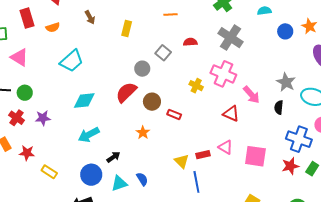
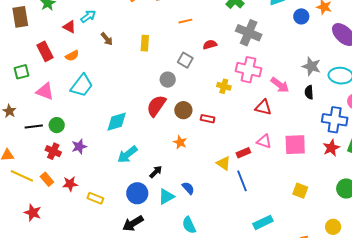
cyan trapezoid: (72, 61) -> (82, 85), moved

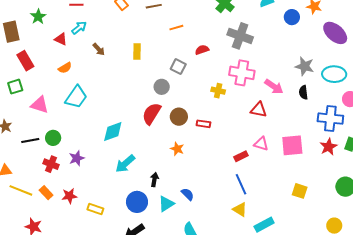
red rectangle: (45, 51) -> (25, 61), moved
yellow triangle: (224, 163) -> (240, 209), moved
black arrow: (156, 172) -> (154, 180), turned -32

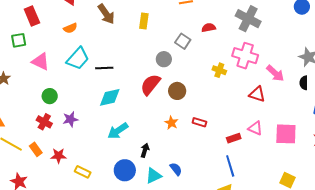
brown arrow: (99, 49) -> (106, 14), size x1.5
red rectangle: (203, 124) -> (199, 122), moved
black line: (30, 141) -> (104, 68), moved

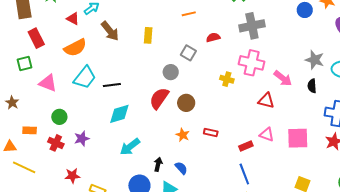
gray cross: (248, 19) -> (252, 26), turned -35
orange semicircle: (70, 28) -> (75, 48), size x1.6
orange rectangle: (36, 149) -> (30, 130), moved, turned -48
blue semicircle: (176, 169) -> (181, 168), moved

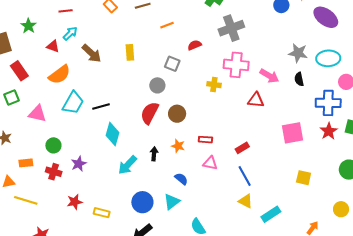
cyan diamond: (119, 114) -> (112, 134), turned -50
pink triangle: (267, 135) -> (210, 163), moved
black arrow: (158, 164) -> (154, 154), moved

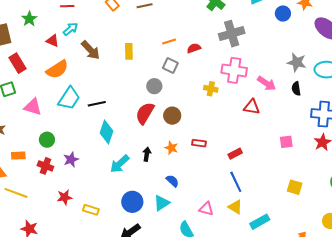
orange line: (167, 25) -> (169, 42), moved
pink square: (292, 133) -> (286, 142), size x0.6
pink triangle: (210, 163) -> (206, 209), moved

